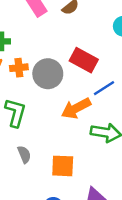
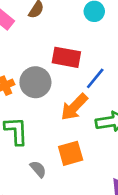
orange square: (63, 166) -> (71, 153), moved

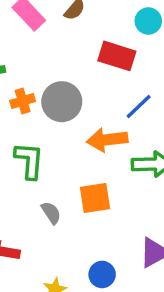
red rectangle: (66, 57) -> (117, 56), moved
orange arrow: (74, 107) -> (107, 140), turned 32

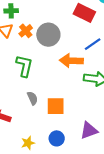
orange cross: (23, 101) -> (26, 31), turned -32
orange square: (95, 198) -> (56, 106), moved

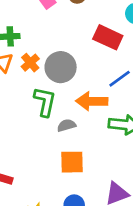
green L-shape: (24, 66) -> (45, 102), moved
gray semicircle: (32, 98) -> (66, 125), moved, turned -80

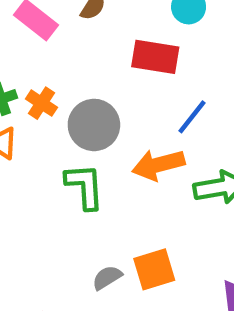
orange cross: (30, 63) -> (41, 103), moved
gray semicircle: (66, 125) -> (107, 278), moved

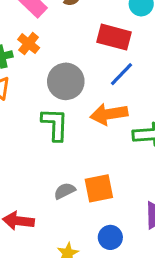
orange cross: (41, 103) -> (29, 44), moved
blue line: (192, 117) -> (121, 74), moved

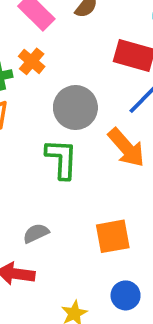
orange arrow: (109, 114) -> (126, 148), turned -123
gray semicircle: (65, 191) -> (36, 233), moved

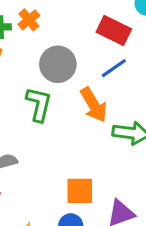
orange square: (113, 236) -> (80, 191), moved

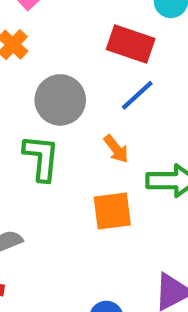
orange arrow: (94, 105) -> (116, 149), size x0.6
orange square: (80, 191) -> (112, 211), moved

